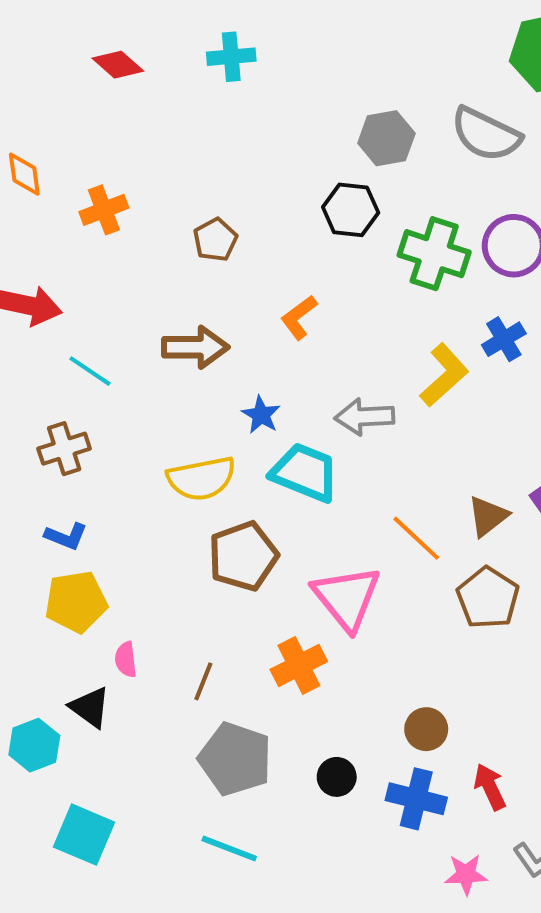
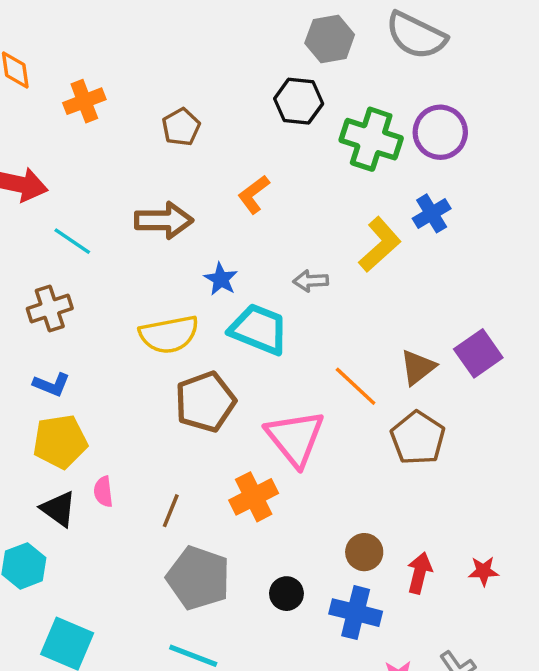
gray arrow: (365, 417) -> (311, 281), size x0.7
black triangle: (90, 707) -> (58, 509), moved
red arrow: (490, 787) -> (420, 573), moved, turned 39

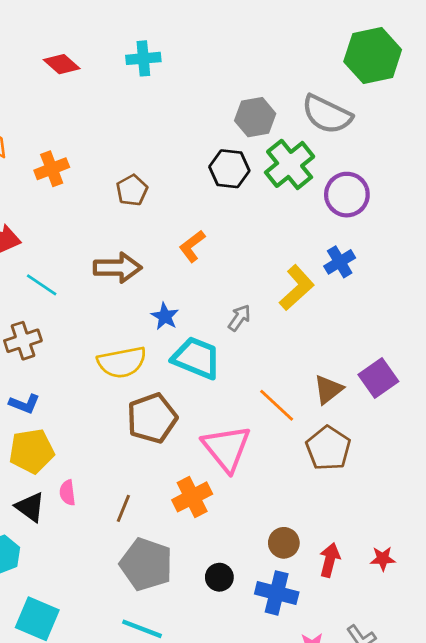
green cross: (371, 139) -> (290, 164), moved, turned 33
gray arrow: (311, 281) -> (239, 318), turned 128

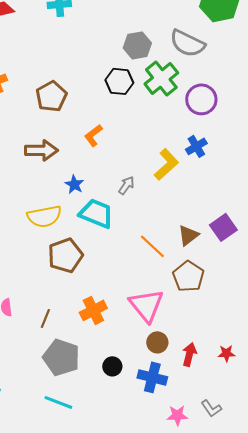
brown pentagon: (132, 190) -> (51, 96), size x1.4
pink triangle: (227, 448) -> (146, 305), moved

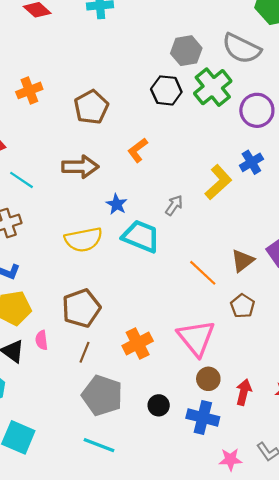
brown pentagon: (65, 255) -> (81, 308), moved
brown pentagon: (188, 276) -> (243, 306), size x0.7

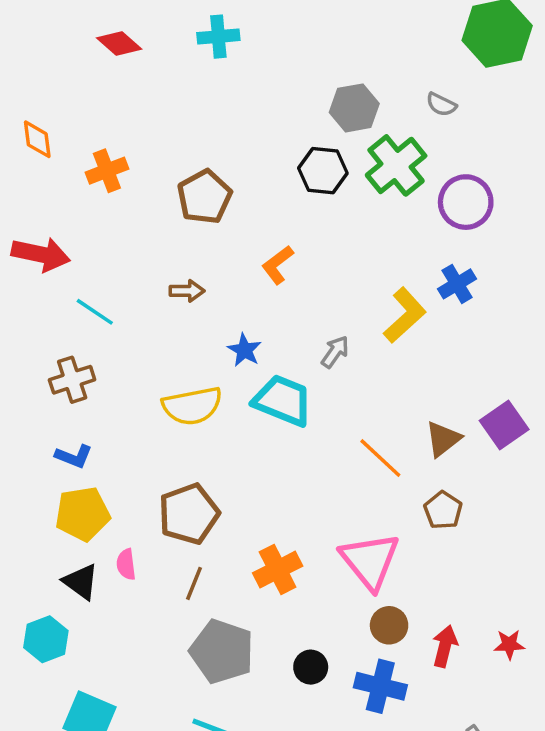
gray semicircle: (241, 48) -> (441, 104), size x0.5
brown arrow: (80, 167) -> (187, 291), size x0.6

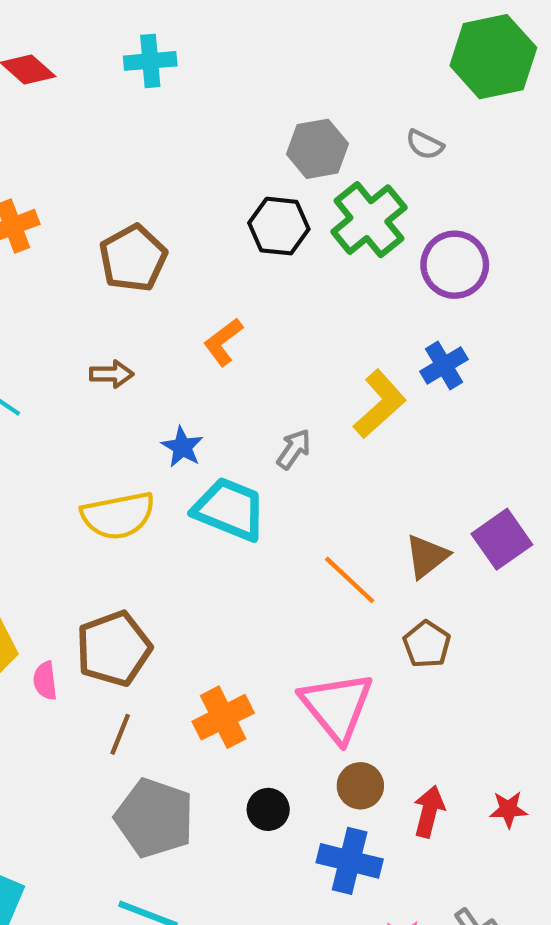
pink semicircle: (126, 564) -> (45, 681), moved
black circle: (311, 667) -> (268, 809), moved

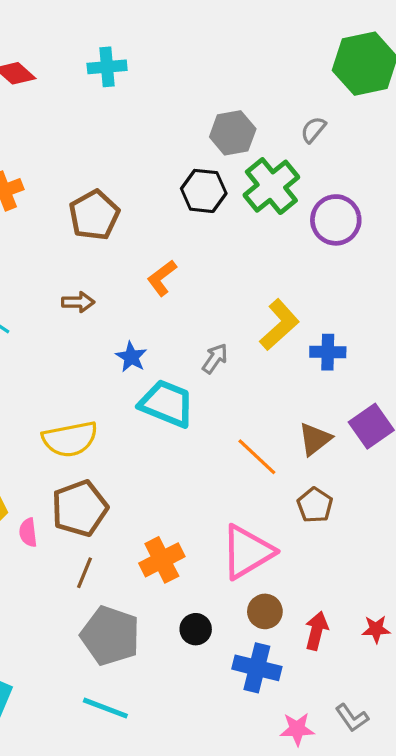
gray semicircle: (425, 145) -> (313, 130), turned 104
blue cross: (444, 365) -> (328, 352), moved, turned 32
yellow semicircle: (118, 516) -> (70, 439), moved
pink triangle: (337, 706) -> (247, 552), turned 38

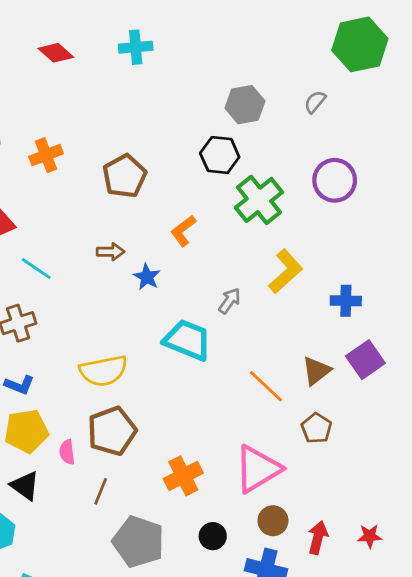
green cross: (271, 186) -> (259, 200), moved
blue cross: (328, 352) -> (346, 301), moved
blue star: (131, 357) -> (147, 277), moved
brown line: (84, 573) -> (101, 491), moved

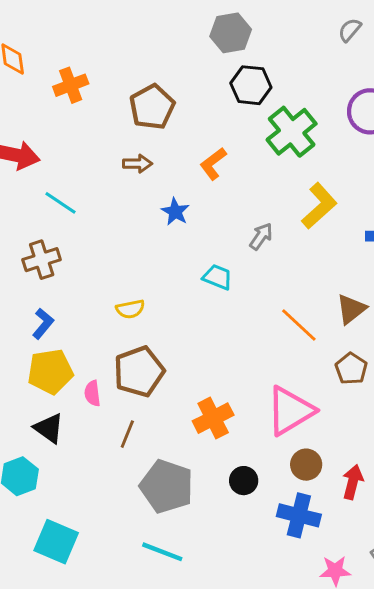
gray hexagon: (245, 105) -> (231, 33), moved
brown arrow: (110, 252) -> (138, 164), moved
cyan trapezoid: (188, 340) -> (217, 277), size x0.6
yellow semicircle: (103, 371) -> (130, 309), size x0.6
blue L-shape: (19, 385) -> (43, 324), turned -72

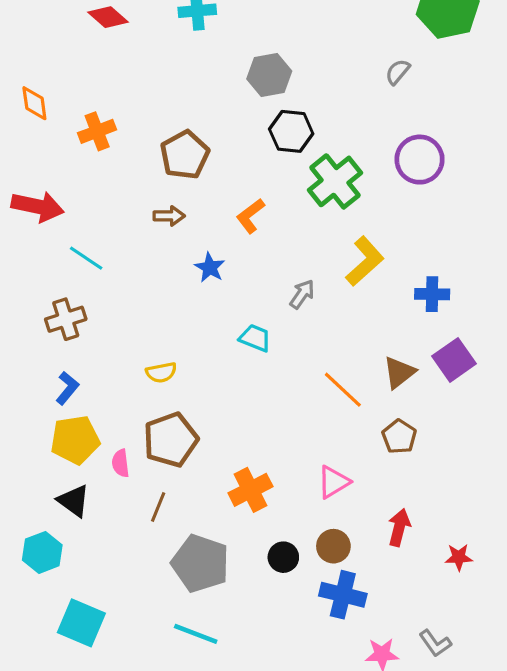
pink triangle: (290, 411) -> (333, 482), size x0.6
brown circle: (306, 465) -> (333, 546), moved
red arrow: (353, 482) -> (399, 527), moved

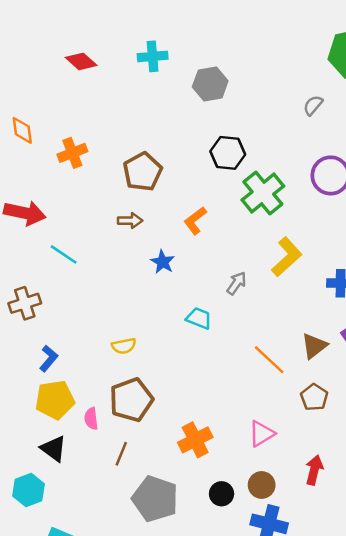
gray hexagon: (269, 75) -> (210, 84), moved
brown cross: (66, 319) -> (25, 303), moved

